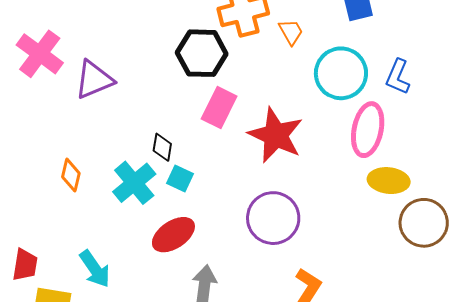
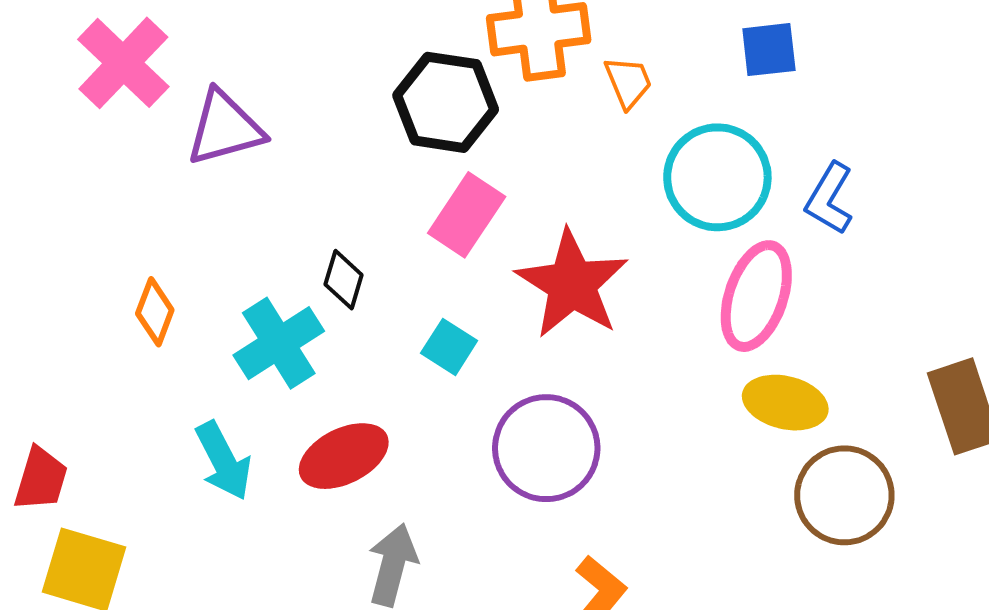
cyan square: (180, 178) -> (449, 347), moved
cyan arrow: (95, 269) -> (223, 461), moved

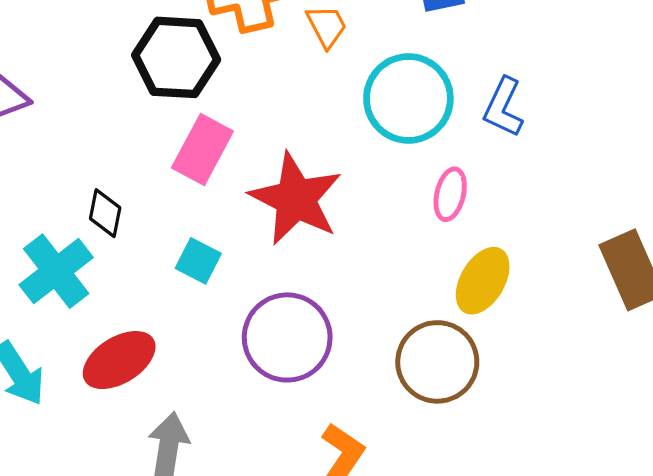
pink ellipse: (756, 296) -> (450, 194), size x0.6
yellow ellipse: (785, 403) -> (483, 281), turned -68
brown circle: (844, 495) -> (437, 362), moved

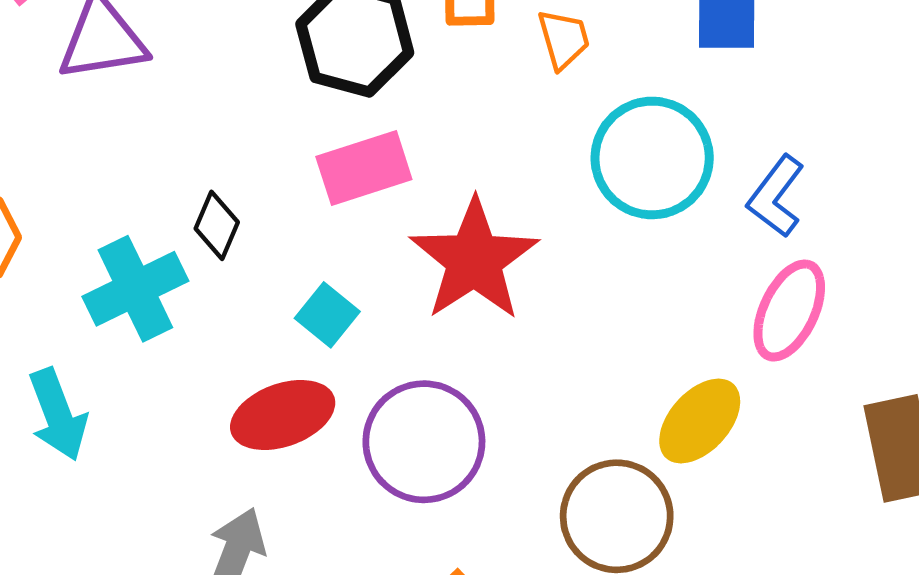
pink rectangle: (202, 149) -> (364, 168), turned 32
pink ellipse: (450, 194) -> (789, 311), moved, size x1.4
red ellipse: (119, 360) -> (283, 415), moved

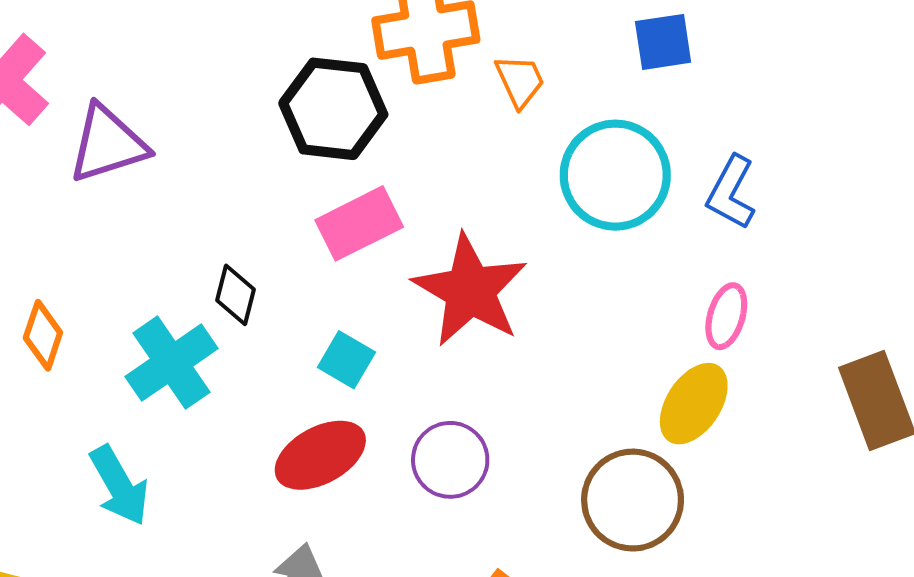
pink ellipse: (789, 311) -> (726, 316), moved, size x0.7
purple circle: (424, 442) -> (450, 460), size x0.7

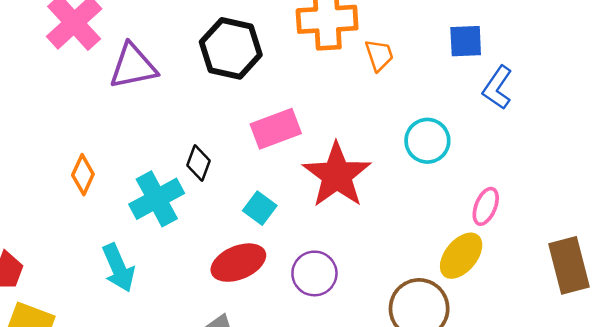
black hexagon: (333, 109) -> (231, 48), moved
cyan circle: (615, 175) -> (427, 141), moved, size x0.7
blue L-shape: (731, 192) -> (497, 88), moved

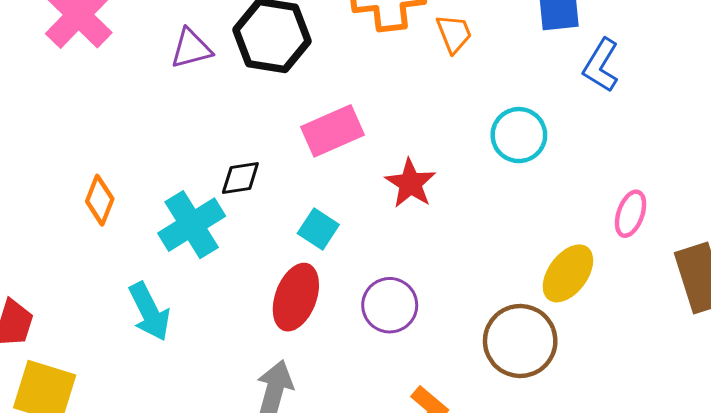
purple triangle: (133, 66) -> (191, 49), moved, size x0.7
black diamond: (199, 163) -> (240, 178), turned 64
red star: (337, 175) -> (410, 183), size x0.6
pink ellipse: (486, 206) -> (630, 214), moved
red ellipse: (238, 263) -> (296, 297), turned -44

